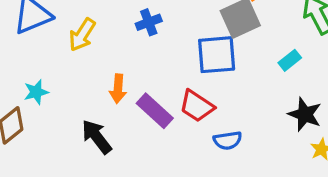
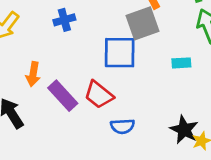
cyan rectangle: (290, 60) -> (181, 63), turned 30
black star: (305, 114) -> (184, 130), moved

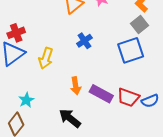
gray square: (142, 23) -> (140, 25), size x0.7
red trapezoid: (99, 95) -> (128, 97), moved

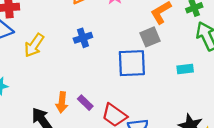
orange arrow: (76, 86) -> (62, 102), moved
purple rectangle: (101, 94) -> (85, 103), size x0.6

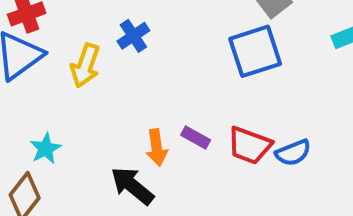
blue cross: (83, 38) -> (133, 36), moved

